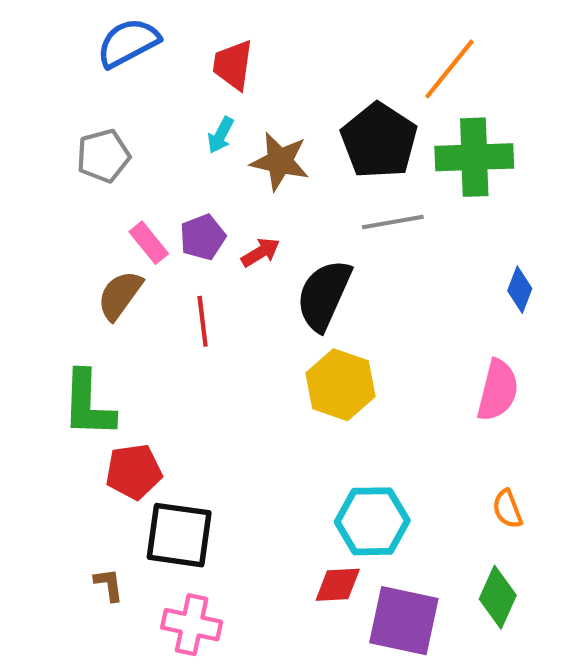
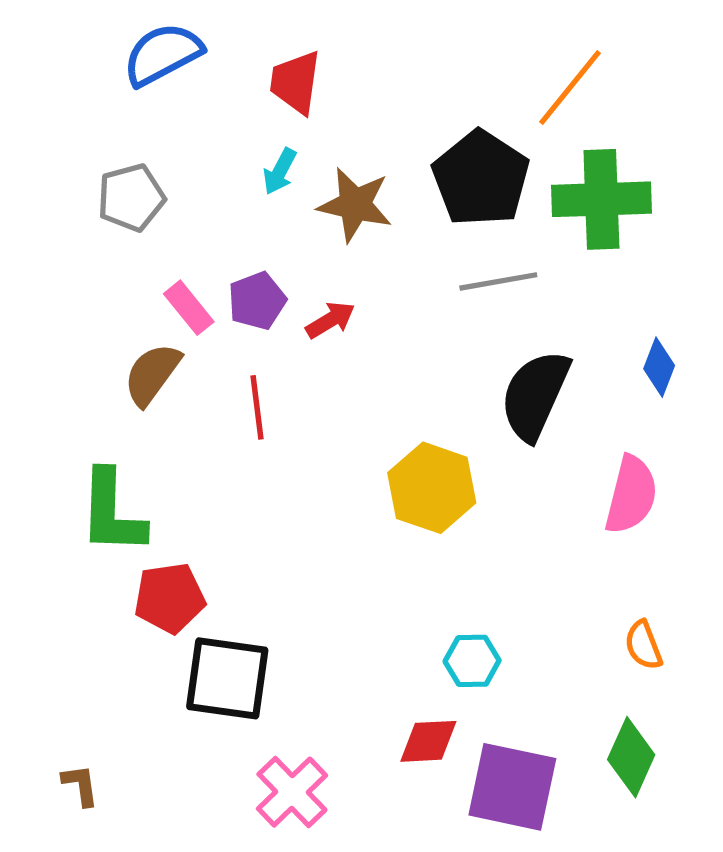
black semicircle: (324, 295) -> (535, 395), moved
cyan hexagon: (372, 521) -> (472, 661), size x0.6
brown L-shape: (109, 585) -> (80, 785), moved
pink cross: (192, 625) -> (292, 792), moved, turned 34

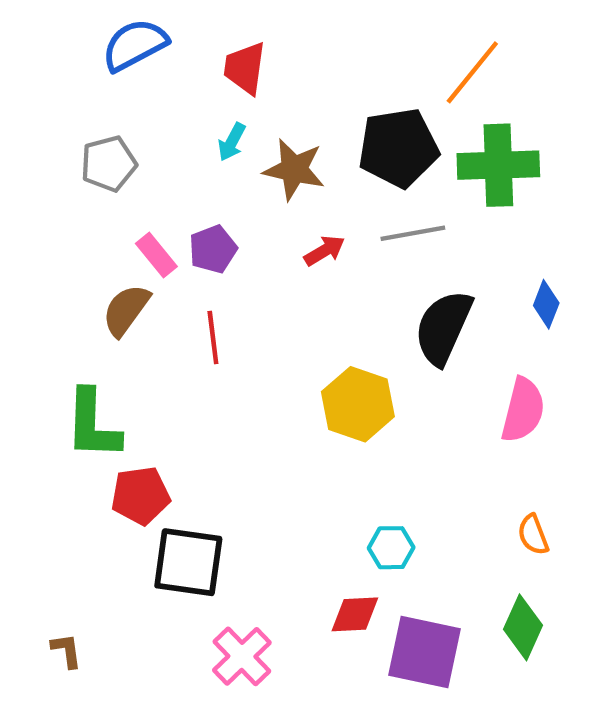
black pentagon: (481, 178) -> (398, 148), turned 30
red arrow: (330, 320) -> (324, 251), moved

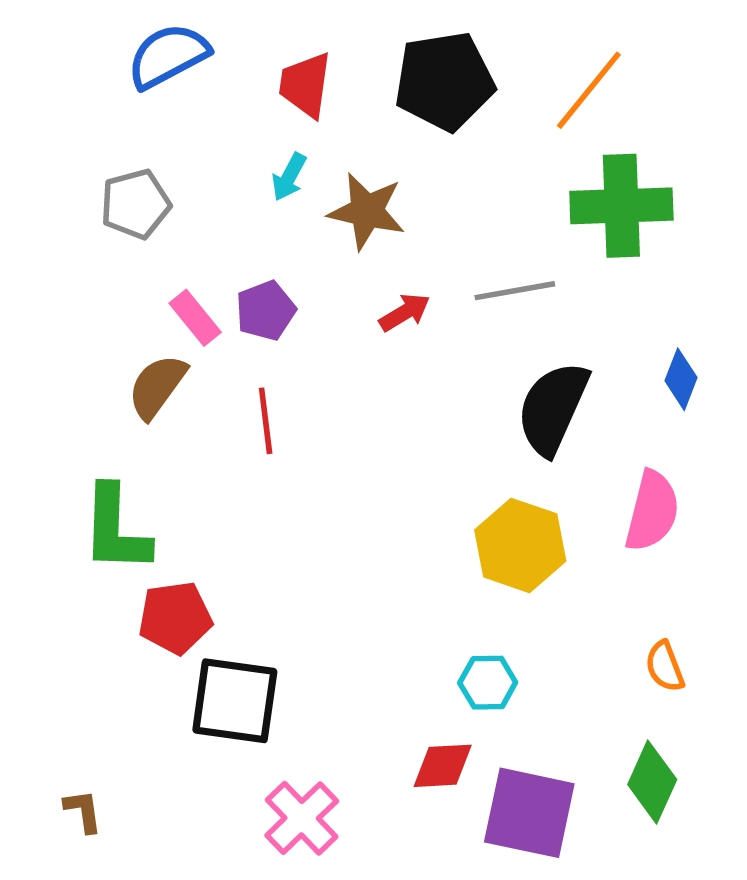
black pentagon: (398, 148) -> (444, 81), moved
yellow hexagon: (358, 404) -> (520, 545), moved

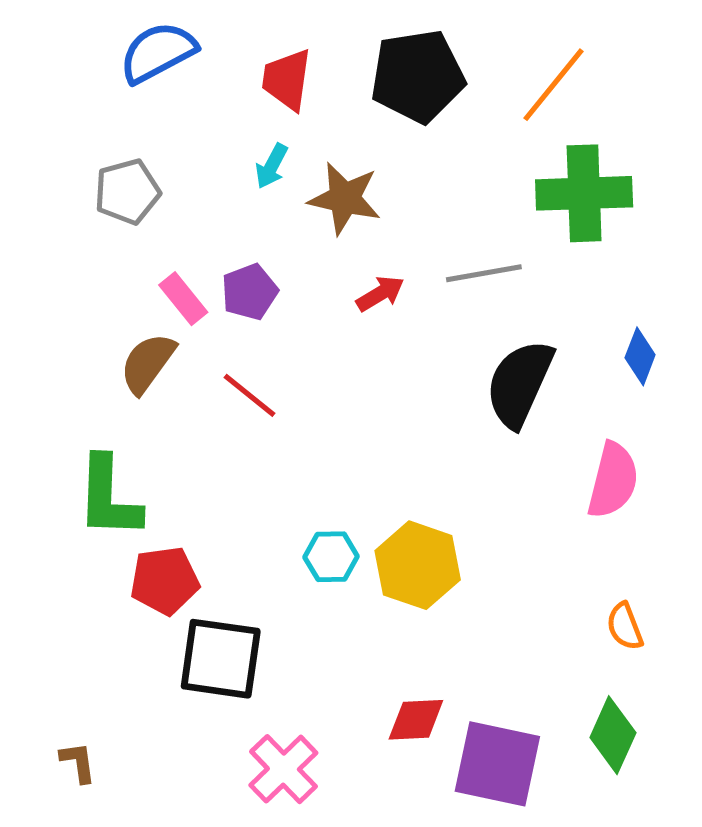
red line: (266, 421) -> (250, 395), turned -44
yellow hexagon: (520, 545) -> (418, 565), moved
cyan hexagon: (488, 683) -> (331, 557), moved

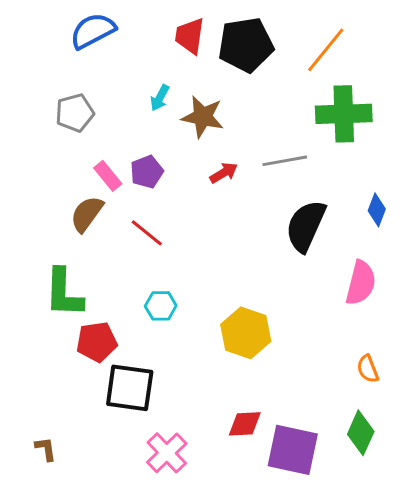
red trapezoid: (287, 80) -> (190, 36), moved
cyan hexagon: (331, 557) -> (161, 306), moved

